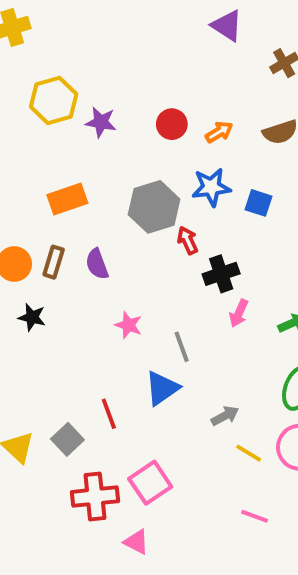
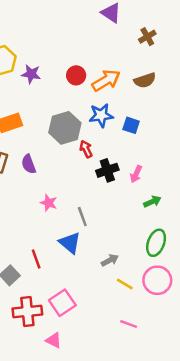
orange arrow: (219, 132) -> (106, 80), size x1.6
pink arrow: (239, 313) -> (136, 174), moved
blue triangle: (162, 388) -> (70, 243), turned -45

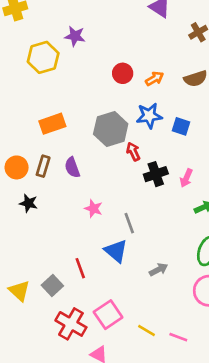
purple star: (31, 74) -> (75, 36), moved
orange arrow: (106, 80) -> (154, 79), size x0.6
yellow line: (125, 284) -> (147, 331), moved
red cross: (27, 311) -> (71, 324), turned 36

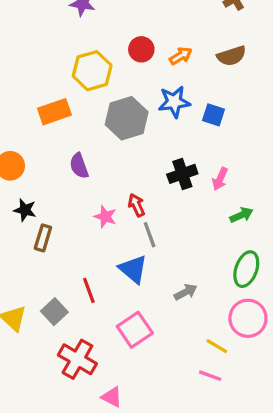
yellow hexagon: (43, 57) -> (92, 71), moved
red arrow: (133, 152) -> (136, 205), moved
brown rectangle: (43, 166) -> (43, 238), moved
pink square: (108, 315) -> (135, 330), moved
yellow line: (147, 331) -> (217, 346), moved

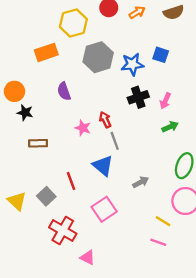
blue star: (174, 102) -> (132, 64), moved
black star: (25, 210) -> (25, 113), moved
green arrow: (241, 215) -> (170, 127), moved
brown rectangle: (43, 238) -> (38, 143), turned 72

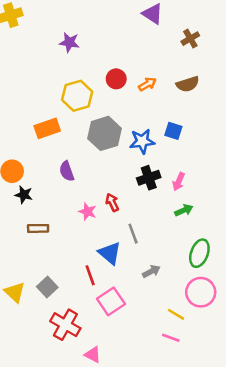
gray line: (115, 141) -> (133, 234), moved
red line: (71, 181) -> (90, 275), moved

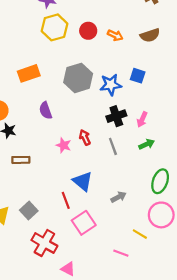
orange arrow: (147, 84) -> (115, 35), turned 56
yellow hexagon: (77, 96) -> (55, 27), moved
gray line: (133, 234) -> (113, 146), moved
pink line: (171, 338) -> (121, 253), moved

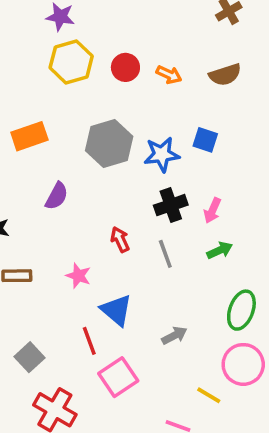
purple semicircle: (46, 110) -> (57, 196), turned -132
pink star: (64, 145) -> (78, 276), moved

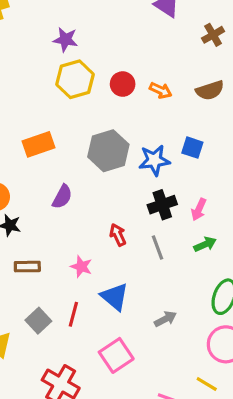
red line: (89, 341) -> (73, 314), moved, turned 35
gray square: (29, 357) -> (38, 321), moved
yellow line: (209, 395) -> (207, 384), moved

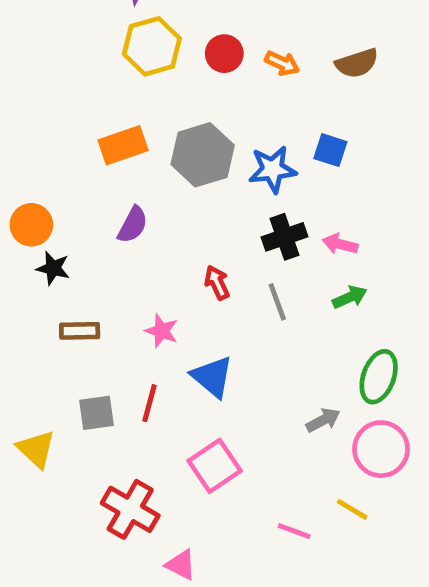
orange rectangle: (38, 144) -> (123, 145), moved
pink arrow: (199, 209) -> (340, 244), turned 80
gray arrow: (165, 319) -> (323, 420), moved
gray square: (38, 321) -> (96, 413), turned 35

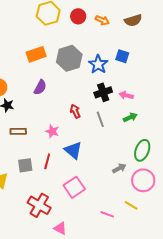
blue star: (272, 169) -> (98, 64), turned -30

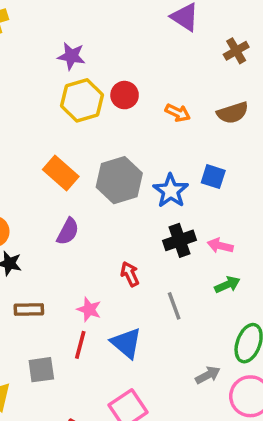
red circle: (78, 16) -> (125, 95), moved
orange rectangle: (36, 54) -> (61, 173), turned 60
gray line: (100, 119) -> (174, 306), moved
red line: (47, 161) -> (80, 345), moved

